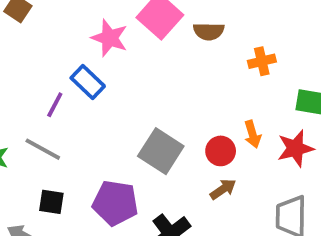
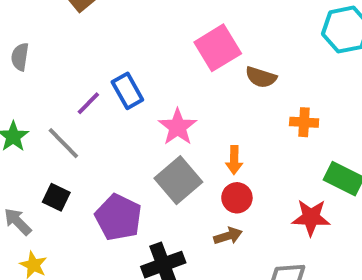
pink star: (109, 38) -> (178, 127), moved
orange arrow: (253, 134) -> (234, 160), moved

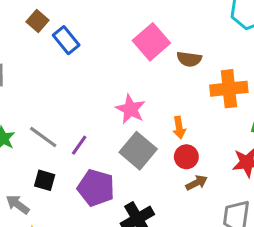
blue rectangle: (127, 91) -> (66, 40), moved
purple line: (88, 103) -> (79, 145), moved
orange cross: (304, 122) -> (229, 89), size x1.6
brown arrow: (228, 236) -> (197, 183), moved

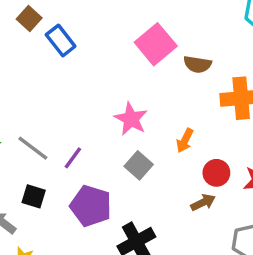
orange arrow: (179, 128) -> (185, 140), turned 35
gray square: (138, 151) -> (139, 165), size x0.7
red circle: (186, 157) -> (216, 173), moved

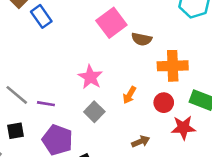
purple line: (73, 158) -> (46, 104), turned 60
red circle: (216, 173) -> (164, 103), moved
black square: (34, 196) -> (16, 131), turned -30

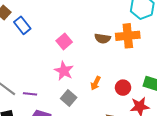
pink square: (111, 23) -> (64, 41), moved, size x0.7
orange cross: (173, 66) -> (128, 36), moved

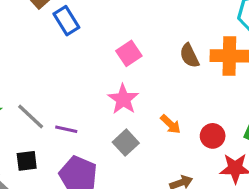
brown semicircle: (103, 38) -> (189, 56), turned 49
orange arrow: (96, 83) -> (171, 124), turned -80

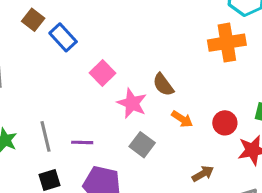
pink square: (129, 53) -> (102, 73), moved
brown semicircle: (189, 56) -> (163, 85), moved
gray line: (31, 116) -> (45, 136), turned 44

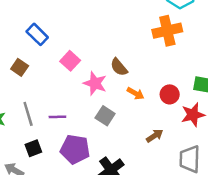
brown square: (33, 20) -> (20, 67), moved

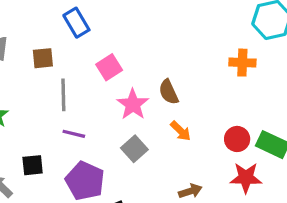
orange cross: (167, 31) -> (242, 63), size x0.7
brown square: (20, 67) -> (43, 58), turned 35
red circle: (170, 94) -> (237, 139), moved
gray line: (28, 114) -> (63, 95), moved

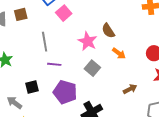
brown square: (43, 58) -> (21, 14), moved
pink square: (109, 67) -> (64, 13), moved

